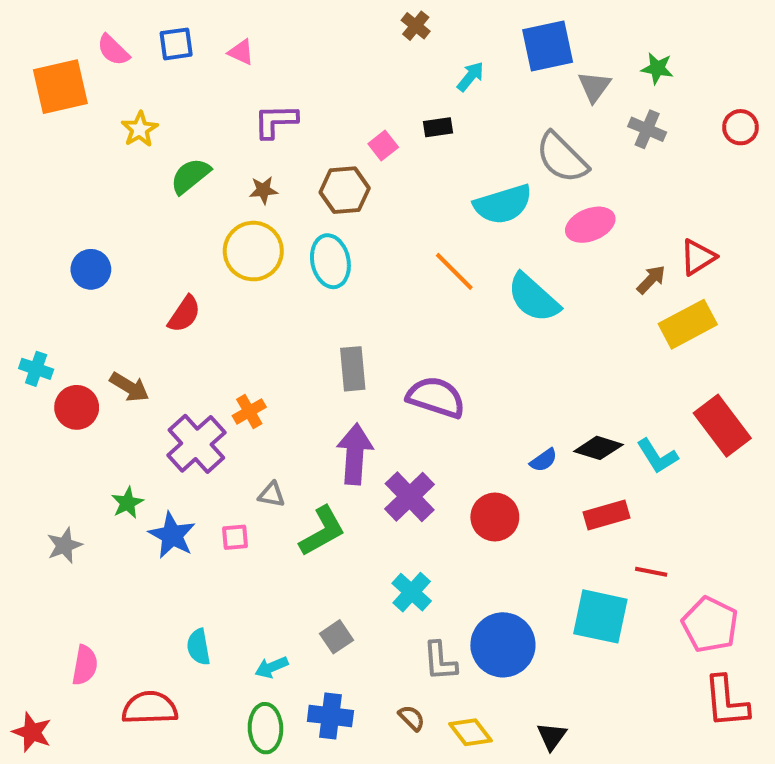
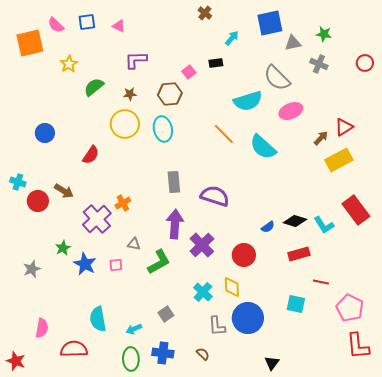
gray triangle: (594, 87) -> (293, 43), turned 42
cyan square: (600, 616) -> (296, 304), size x0.7
cyan semicircle: (198, 647) -> (98, 319), size x1.4
yellow diamond: (470, 732) -> (232, 287), moved, turned 35

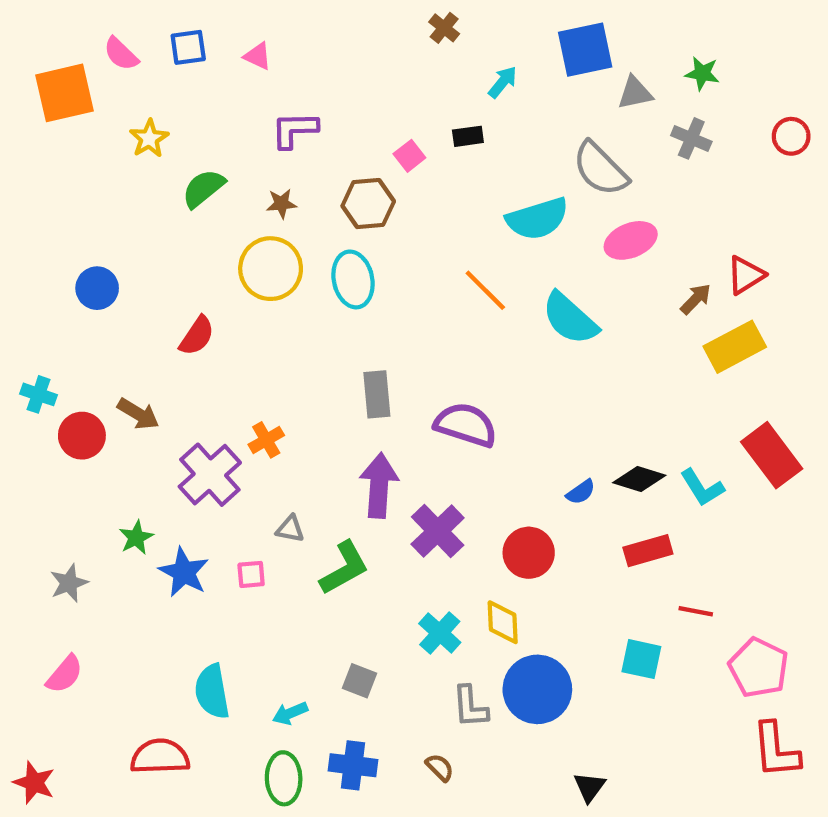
gray square: (166, 314) -> (360, 681), turned -35
pink semicircle: (42, 328) -> (65, 674), moved, turned 30

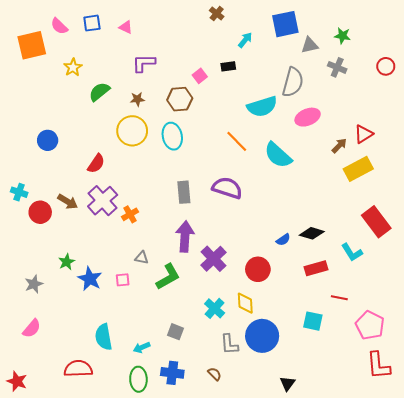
gray semicircle: (600, 169) -> (293, 82), turned -120
purple semicircle: (466, 425) -> (227, 188), moved
purple cross: (210, 475) -> (103, 201), moved
cyan L-shape: (702, 488) -> (352, 252), moved

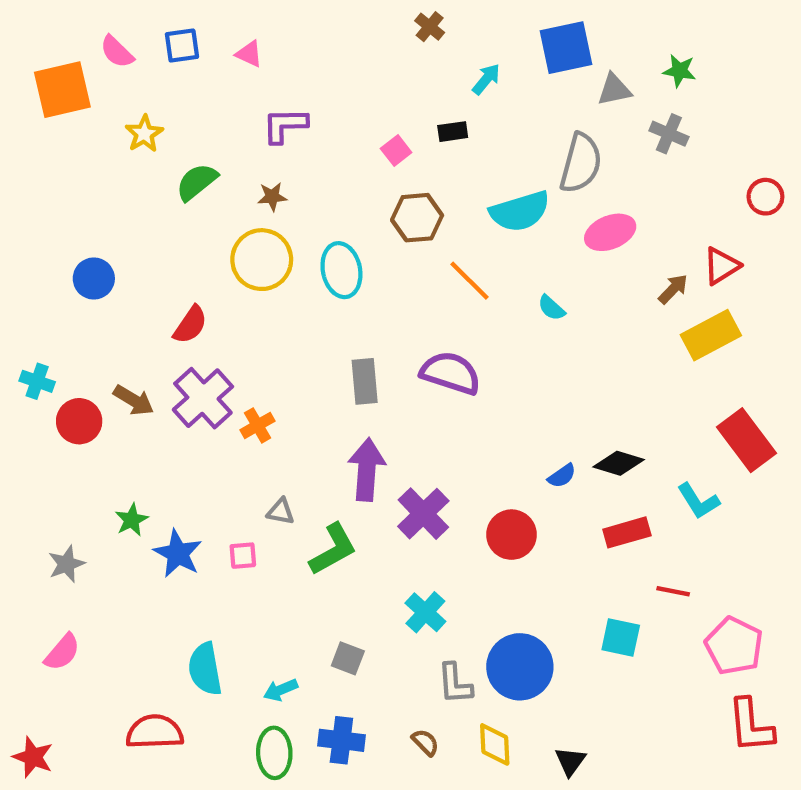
red circle: (386, 66) -> (765, 197), moved
brown hexagon: (180, 99) -> (417, 218), moved
cyan semicircle: (278, 155) -> (551, 308), size x0.5
yellow diamond: (245, 303) -> (495, 744), moved

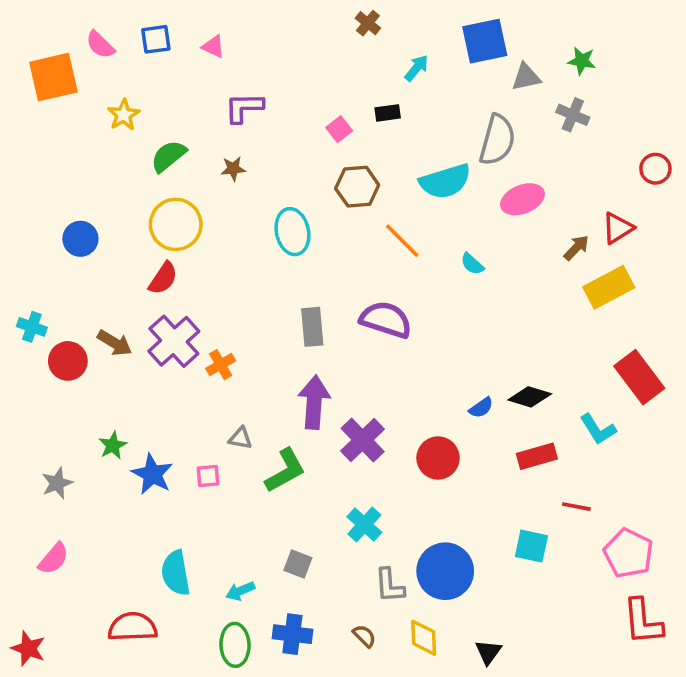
yellow circle: (262, 260) -> (176, 224), moved

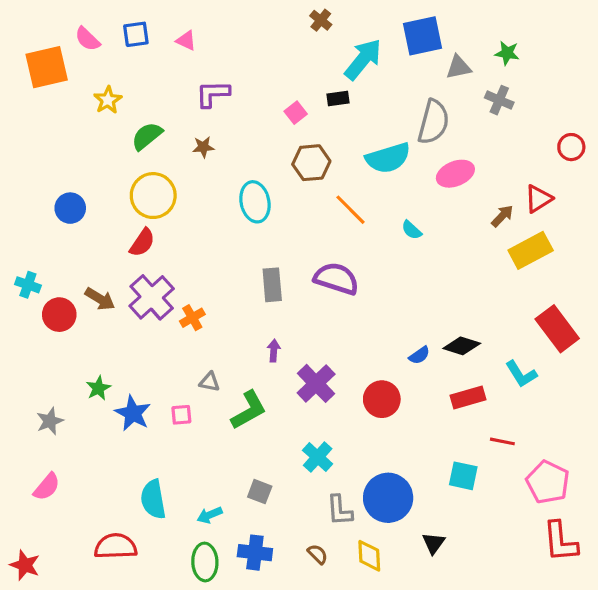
cyan arrow: (416, 68) -> (363, 59), size x1.8
purple arrow: (314, 402) -> (274, 351), size x0.5
black triangle: (488, 652) -> (433, 543), moved

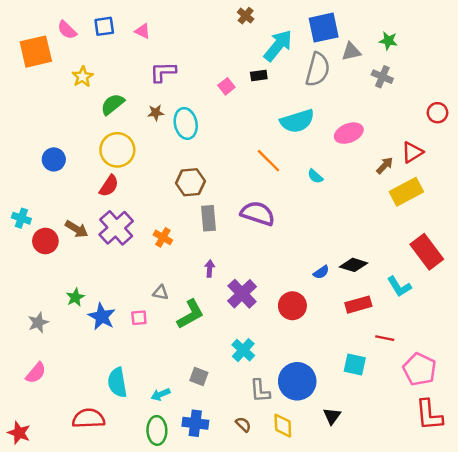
gray semicircle: (433, 122) -> (318, 70), moved
brown hexagon: (311, 163) -> (190, 182), moved
cyan ellipse: (255, 202) -> (186, 123), moved
orange cross: (192, 318) -> (163, 237), moved, turned -30

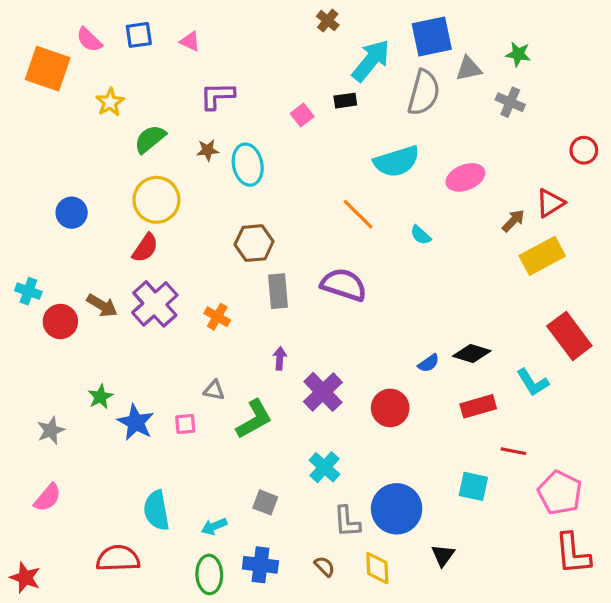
orange square: (36, 52) -> (48, 69), turned 32

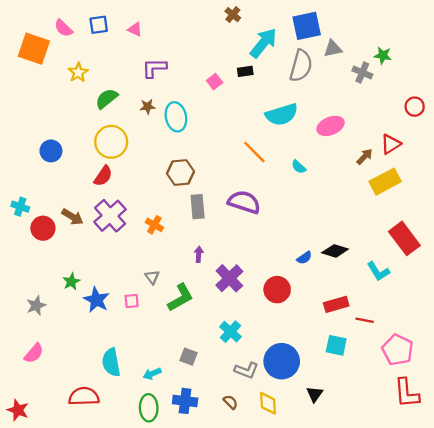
green star: (518, 54) -> (383, 55), moved
gray triangle: (214, 390) -> (152, 277), turned 42
red rectangle: (478, 406) -> (336, 304), moved
gray L-shape: (347, 522) -> (246, 370), turned -65

